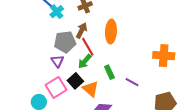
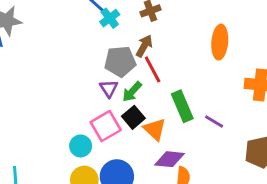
orange ellipse: (111, 32) -> (220, 42), moved
green arrow: (85, 61) -> (132, 92), moved
green rectangle: (109, 72) -> (182, 106), size x1.5

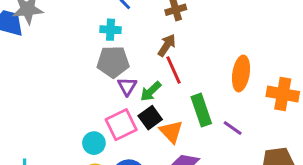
cyan cross: (110, 18) -> (110, 30), moved, turned 36
orange ellipse: (220, 42) -> (241, 73), moved
gray pentagon: (120, 61) -> (113, 62), moved

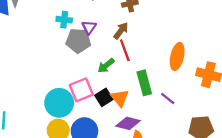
cyan cross: (110, 30) -> (64, 20), moved
purple triangle: (127, 86) -> (89, 27), moved
black square: (150, 118) -> (104, 97), moved
cyan circle: (94, 143) -> (59, 103), size x1.6

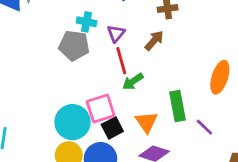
gray pentagon: (78, 41) -> (74, 46), moved
red line: (125, 50) -> (121, 61), moved
black square: (104, 97) -> (112, 128), moved

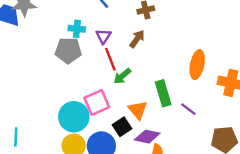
black square: (112, 128) -> (122, 127), moved

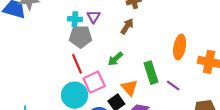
purple triangle: (103, 36) -> (94, 17), moved
gray pentagon: (68, 50) -> (81, 37), moved
red line: (110, 59) -> (77, 64), moved

